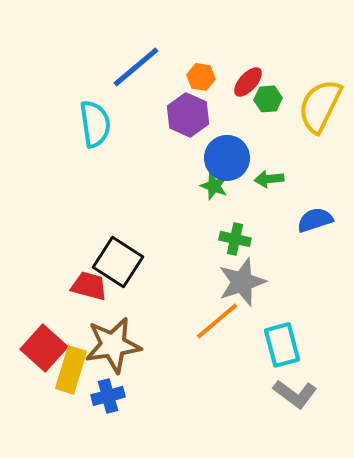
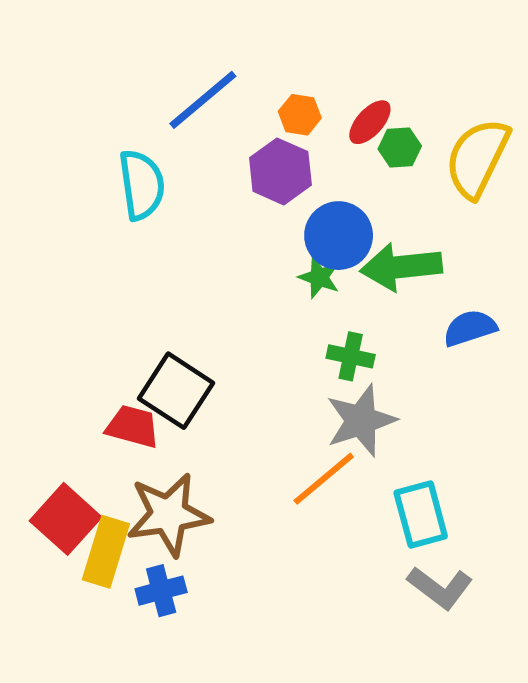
green arrow: (269, 179) -> (401, 267), size x1.8

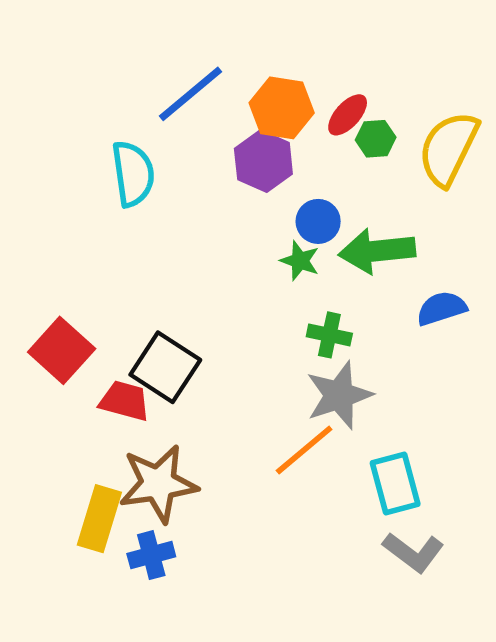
orange hexagon: (300, 115) -> (282, 108), size x1.6
blue circle: (339, 236) -> (318, 221), size x0.7
red square: (66, 519) -> (62, 350), moved

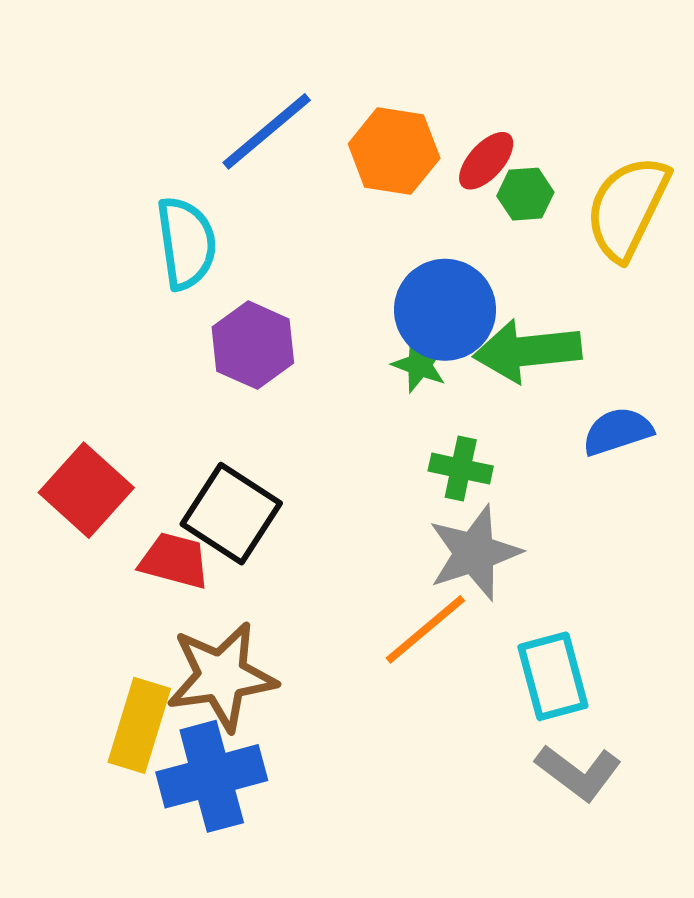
purple hexagon: (263, 161) -> (253, 345), moved
blue circle: (318, 221) -> (445, 310), size x1.6
blue cross: (151, 555) -> (212, 776), size x1.6

